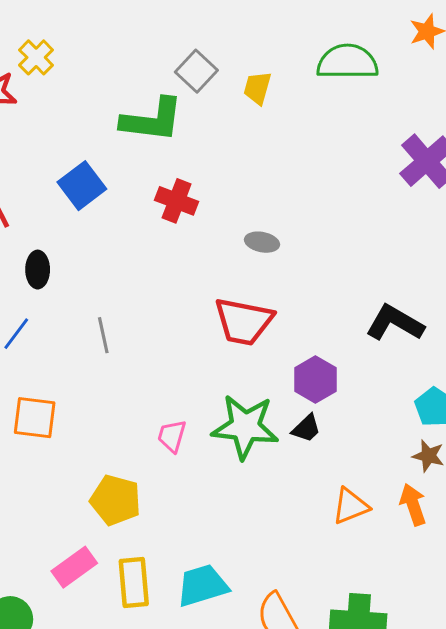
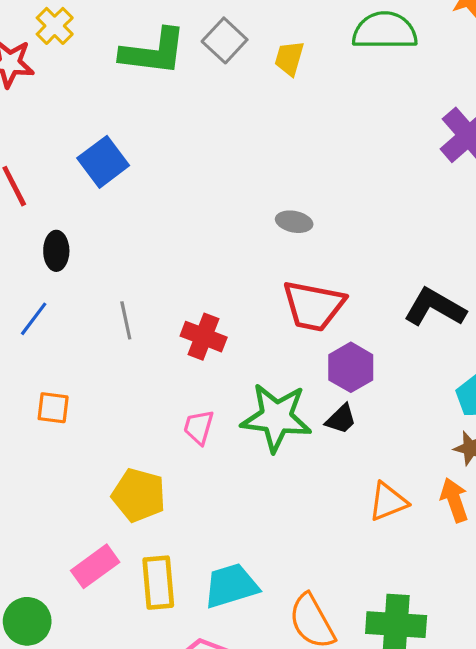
green L-shape: (152, 120) -> (153, 52), moved
red cross: (177, 201) -> (204, 337), moved
red trapezoid: (244, 321) -> (314, 306), moved
orange square: (35, 418) -> (53, 408), size x0.7

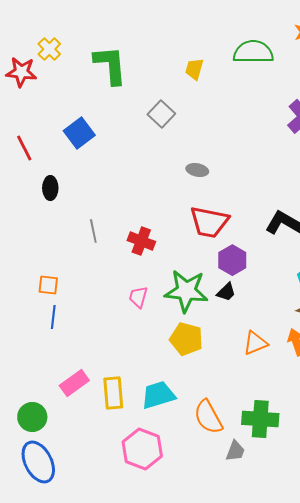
gray square: (225, 40) -> (161, 114), moved
green L-shape: (153, 52) -> (110, 65), turned -102
blue line: (34, 319) -> (53, 317), moved, turned -30
yellow pentagon: (139, 495) -> (186, 339), moved

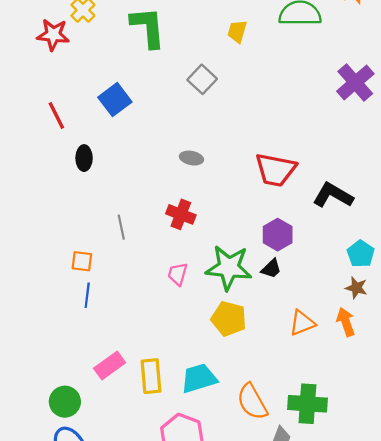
gray ellipse: (197, 170) -> (191, 158), moved
red trapezoid: (209, 222) -> (276, 170), moved
gray line: (93, 231) -> (121, 227), moved

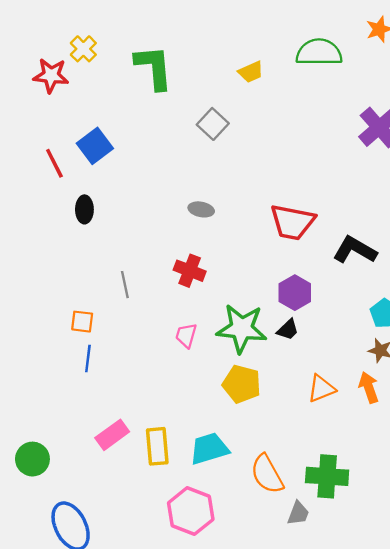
yellow trapezoid: (237, 31) -> (251, 72), turned -130
blue square: (115, 100) -> (95, 146), moved
green circle: (65, 402) -> (32, 459), moved

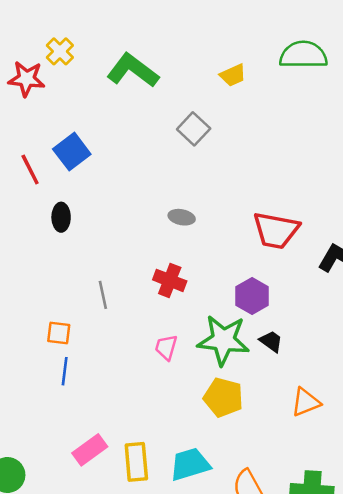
green L-shape: (154, 67) -> (133, 70), turned -48
purple hexagon: (295, 293) -> (252, 296), moved
black trapezoid: (288, 330) -> (271, 341), turned -100

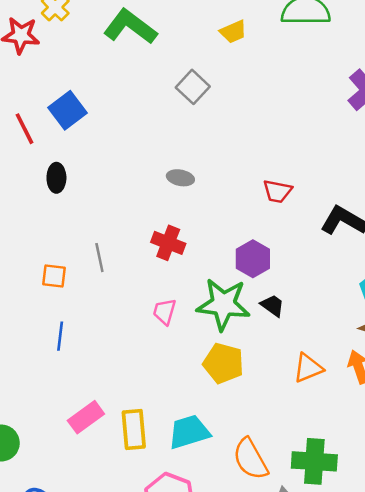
red trapezoid: (276, 230) -> (277, 191), size x0.6
orange square: (59, 333) -> (54, 276), moved

